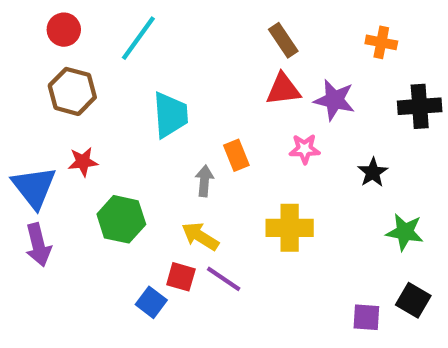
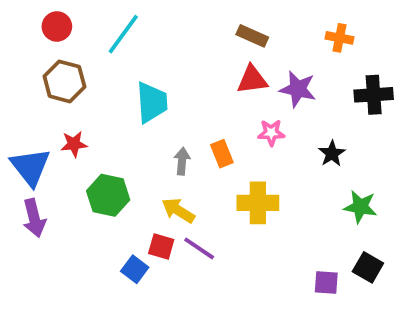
brown rectangle: (283, 40) -> (252, 36), turned -32
orange rectangle: (236, 155) -> (222, 154), moved

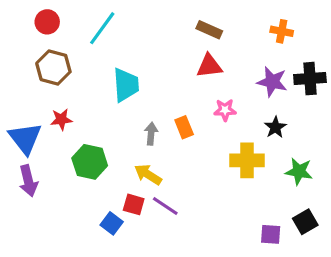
purple star: (298, 89) -> (272, 82), moved
yellow cross: (258, 203) -> (247, 160), moved
black square: (368, 267) -> (305, 222), turned 30

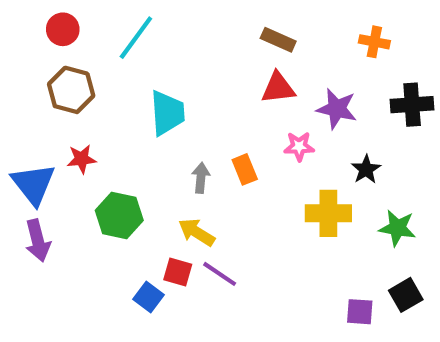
purple star: (272, 82) -> (337, 109), moved

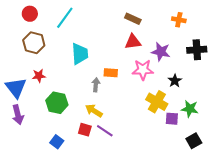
pink star: (299, 146) -> (143, 70), size x1.5
orange rectangle: (245, 169) -> (111, 73), moved, turned -64
yellow cross: (328, 213) -> (157, 102), turned 30
blue square: (148, 297) -> (57, 142), moved
purple square: (360, 312) -> (172, 119), moved

